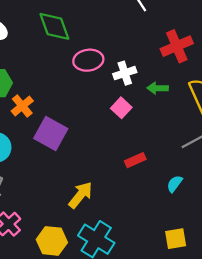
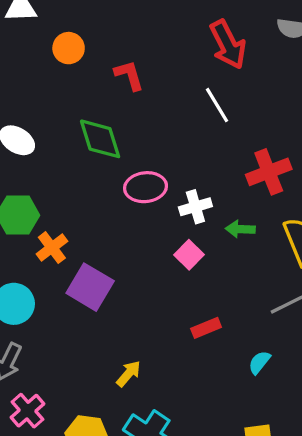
yellow arrow: (81, 195) -> (129, 374), size x0.7

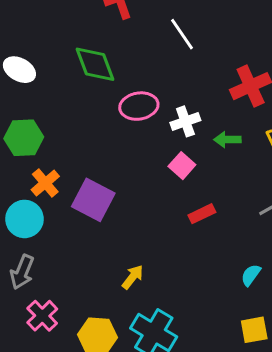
white line: (217, 105) -> (182, 34), moved
orange cross: (52, 248) -> (45, 183), moved
red rectangle: (206, 328) -> (202, 214), moved
cyan semicircle: (259, 362) -> (251, 275), moved

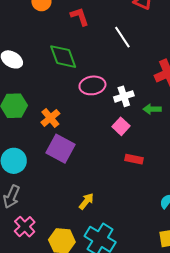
orange cross: (45, 183) -> (50, 118), moved
red rectangle: (202, 214) -> (134, 159), turned 36

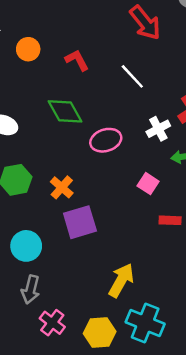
white cross: (124, 96) -> (158, 129), moved
purple square: (61, 149) -> (80, 222), turned -36
yellow arrow: (86, 201) -> (121, 280), size x1.6

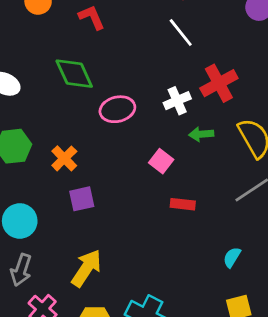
white line: (132, 76) -> (181, 33), moved
purple square: (80, 222) -> (82, 199), size x0.7
yellow arrow: (121, 280) -> (86, 268), moved

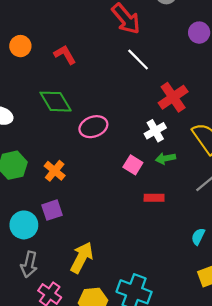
white cross: (177, 101) -> (155, 131), moved
green arrow: (201, 134) -> (166, 158), moved
purple square: (82, 199) -> (52, 210), moved

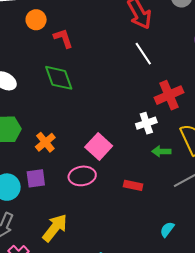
red L-shape: (65, 55) -> (63, 38), moved
pink ellipse: (93, 127) -> (82, 176), moved
green arrow: (166, 158) -> (161, 151), moved
pink square: (133, 165) -> (99, 146), moved, size x1.4

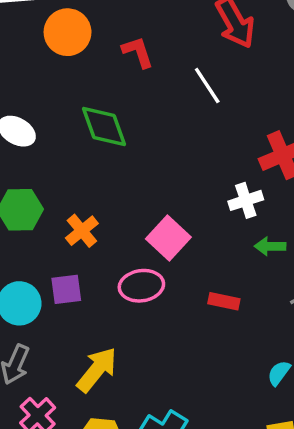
orange circle: (36, 20) -> (68, 32), size x1.4
red L-shape: (63, 38) -> (138, 52), moved
white line: (143, 54) -> (207, 85), moved

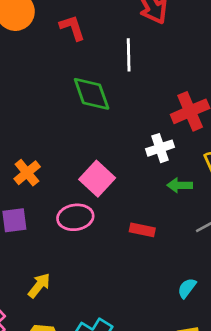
white line: (207, 85) -> (129, 55), turned 32
green diamond: (104, 127) -> (92, 94), moved
yellow arrow: (97, 370) -> (39, 285), size x0.7

